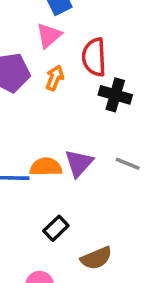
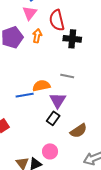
purple triangle: (79, 163) -> (58, 100), moved
gray line: (128, 164) -> (67, 76), moved

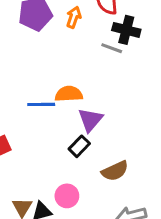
gray line: (67, 76) -> (112, 48), moved

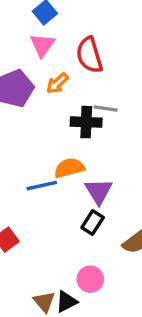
orange arrow: (74, 17) -> (57, 83), turned -140
black cross: (126, 30) -> (86, 122), moved

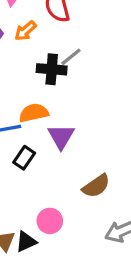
gray line: (106, 108) -> (71, 57), turned -50
black rectangle: (93, 223) -> (24, 158), moved

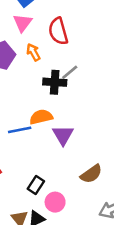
orange arrow: (25, 31) -> (33, 52), turned 102
black rectangle: (24, 158) -> (36, 185), moved

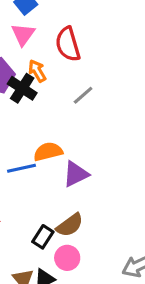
black cross: (55, 82) -> (22, 88), moved, turned 30
purple triangle: (63, 135) -> (76, 174), turned 35
brown semicircle: (91, 174) -> (70, 225), moved

